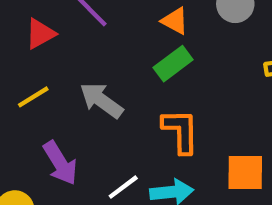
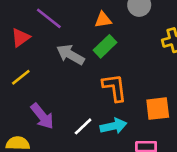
orange triangle: (175, 21) -> (103, 20), turned -30
gray arrow: (101, 100) -> (70, 55), moved

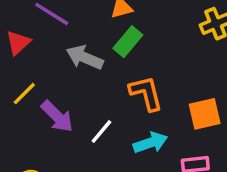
purple arrow: (42, 116) -> (57, 116), moved
white line: (83, 126) -> (101, 131), moved

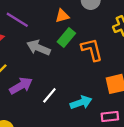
orange L-shape: (146, 93) -> (92, 50), moved
purple arrow: (57, 116) -> (21, 86), turned -75

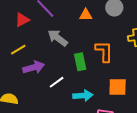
green rectangle: (66, 37) -> (80, 62), moved, turned -66

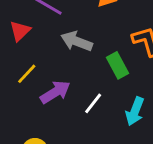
cyan arrow: (83, 96) -> (135, 111), turned 132

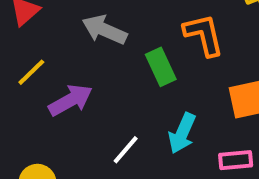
white line: (93, 103) -> (126, 150), moved

